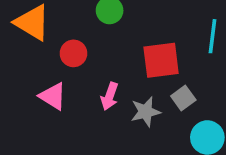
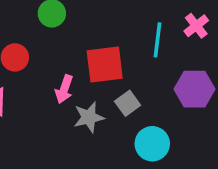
pink arrow: (110, 96) -> (64, 89), moved

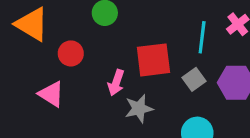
gray square: (128, 103) -> (194, 79), moved

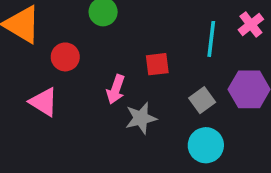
red square: (153, 60) -> (157, 64), size x0.6
gray square: (194, 79) -> (202, 100), moved

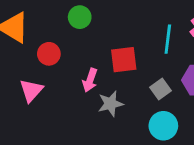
red square: (157, 64) -> (124, 60), size x1.4
pink triangle: (44, 102) -> (31, 91), turned 40

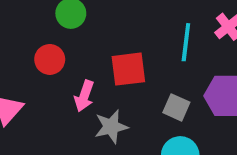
red circle: (49, 54) -> (50, 59), moved
gray square: (160, 89) -> (176, 107), turned -30

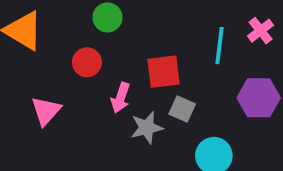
gray square: (176, 107) -> (182, 109), moved

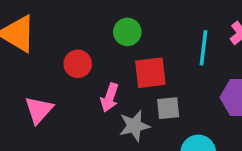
green circle: (107, 18) -> (127, 32), moved
gray square: (182, 109) -> (168, 108), turned -30

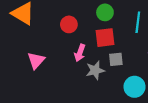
green circle: (127, 32) -> (105, 12), moved
red circle: (78, 64) -> (69, 24), moved

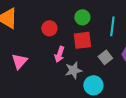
gray square: (116, 59) -> (105, 57), moved, turned -32
cyan circle: (135, 87) -> (93, 85), moved

